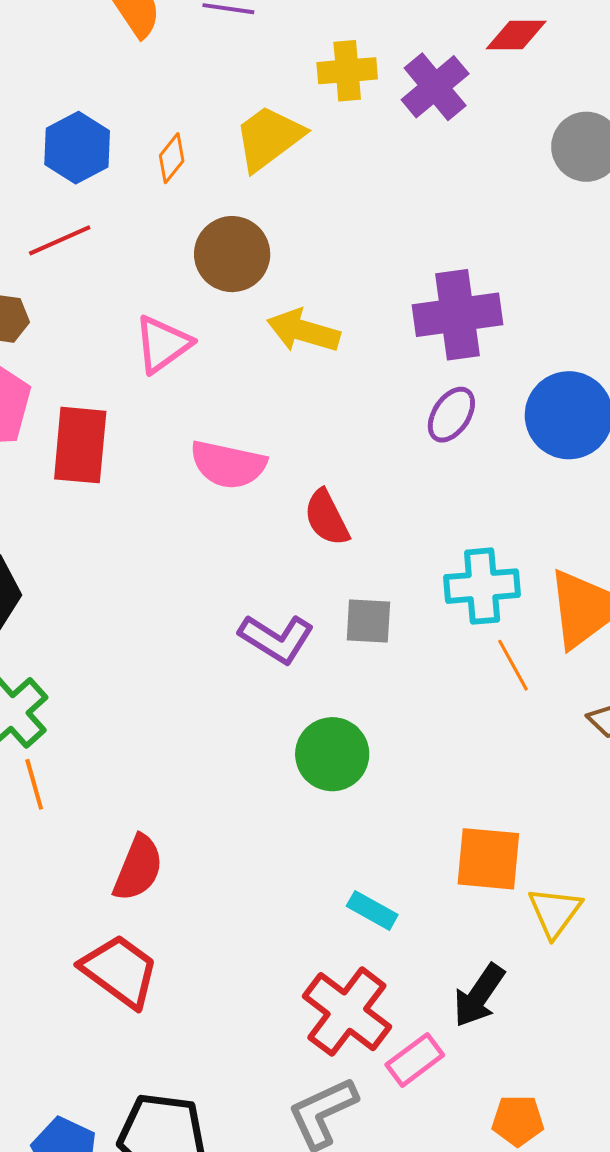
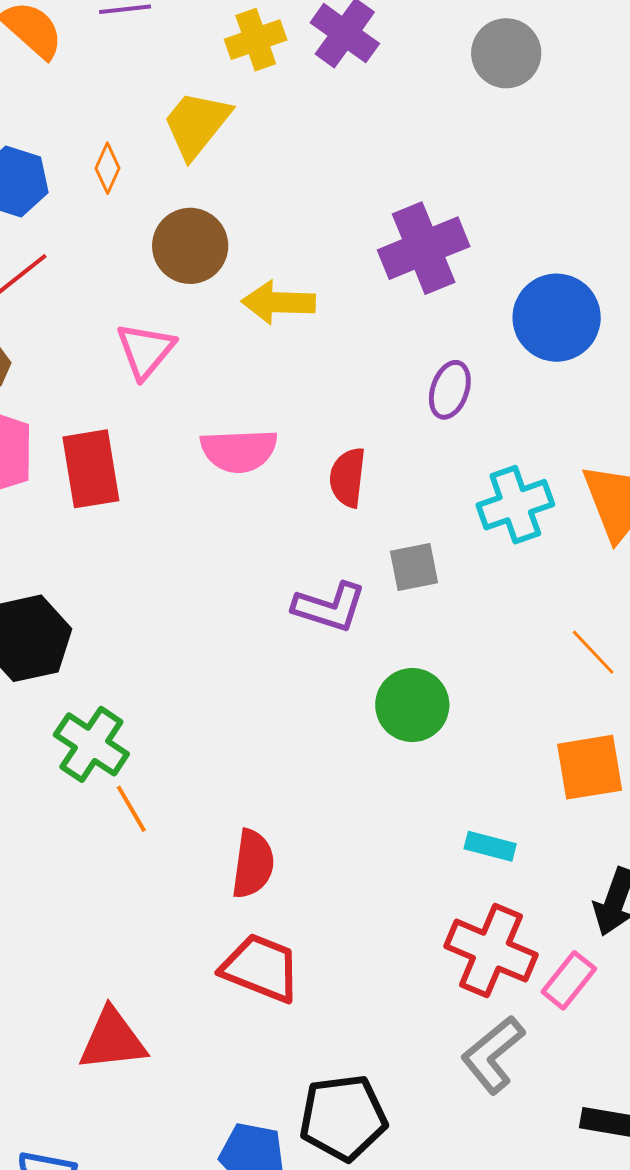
purple ellipse: (451, 415) -> (450, 390), moved
red semicircle: (327, 518) -> (348, 477), turned 48
orange line: (513, 665) -> (593, 652), moved

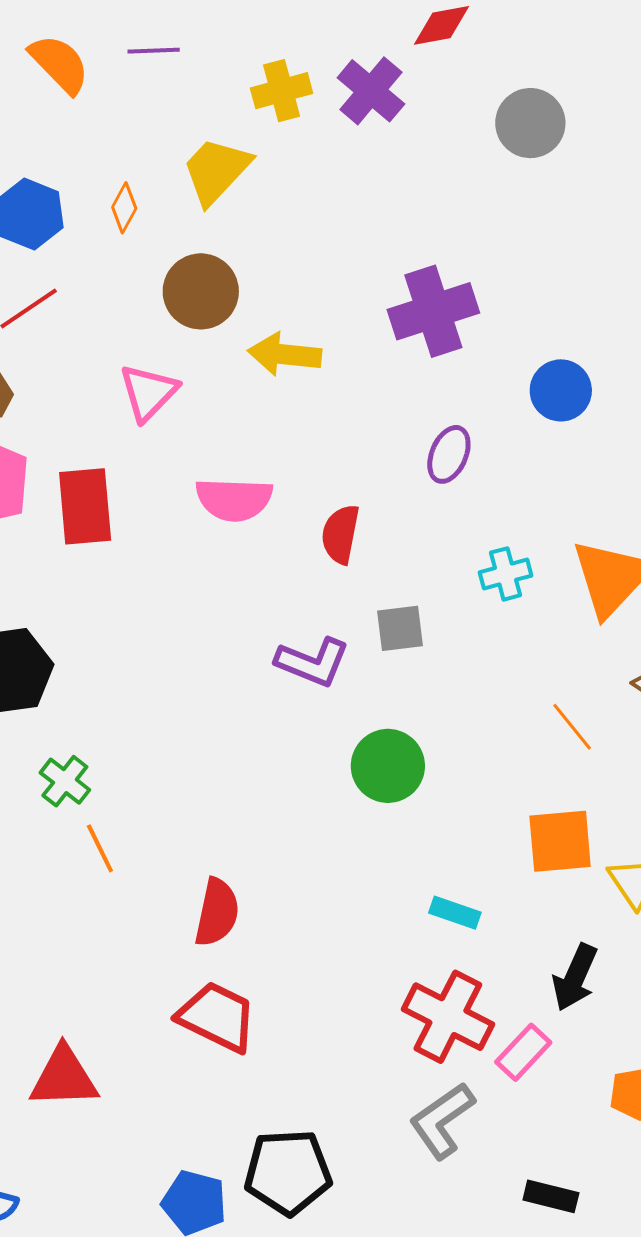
blue circle: (557, 318) -> (561, 390), size x0.7
cyan cross: (515, 505) -> (506, 574), size x0.7
green cross: (91, 744) -> (65, 781), size x0.7

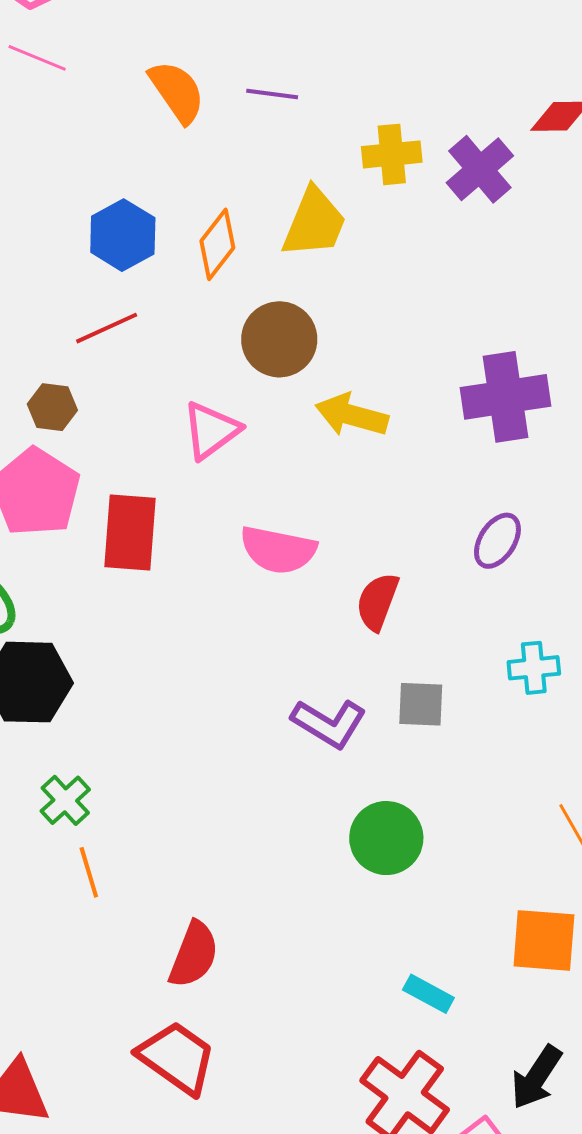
yellow trapezoid: (216, 171) -> (314, 223), turned 150
orange diamond: (124, 208) -> (217, 244), size x1.4

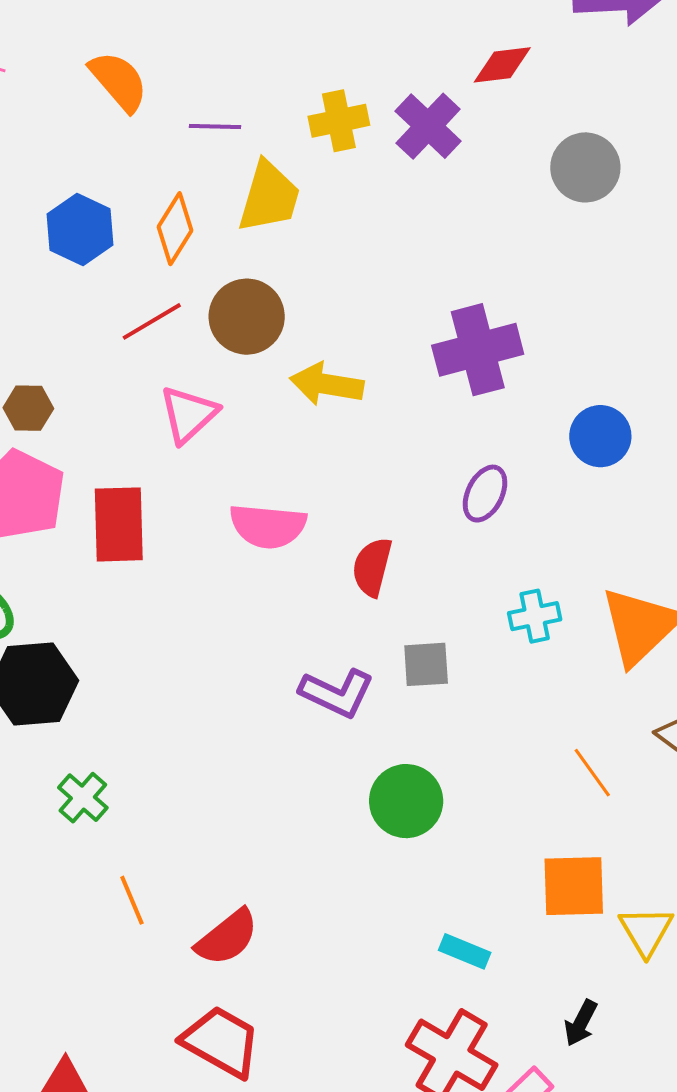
purple line: (272, 94) -> (215, 126), moved
red line: (107, 328) -> (152, 321), moved
orange line: (89, 872) -> (132, 900), moved
red semicircle: (194, 955) -> (227, 937), turned 36
black arrow: (536, 1077) -> (581, 1023), size x0.7

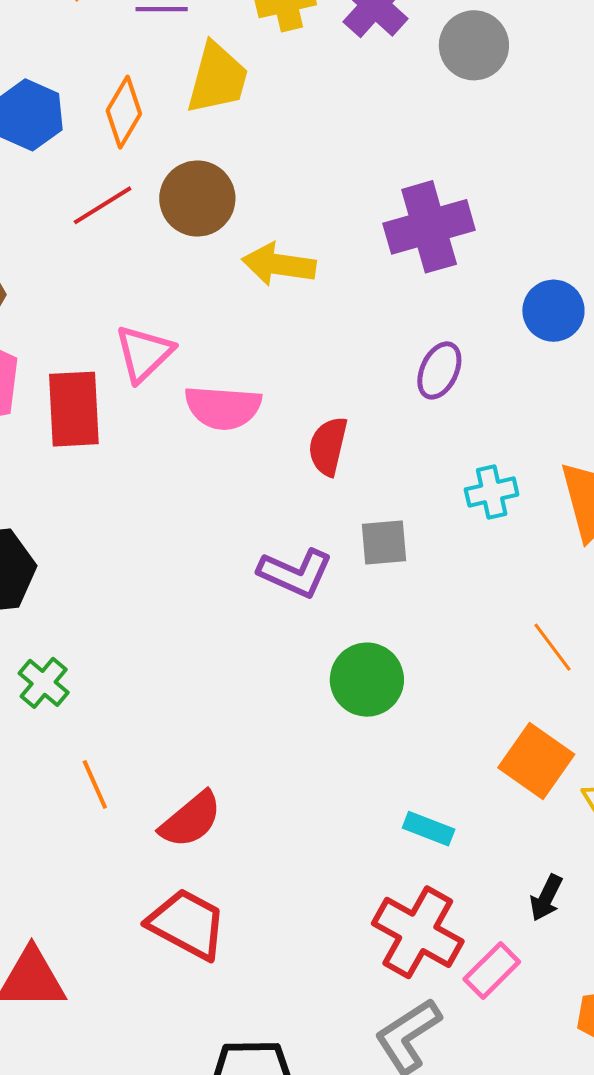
gray circle: (585, 167) -> (474, 45), moved
pink triangle: (189, 414) -> (144, 353), moved
orange square: (574, 886) -> (536, 761), turned 38

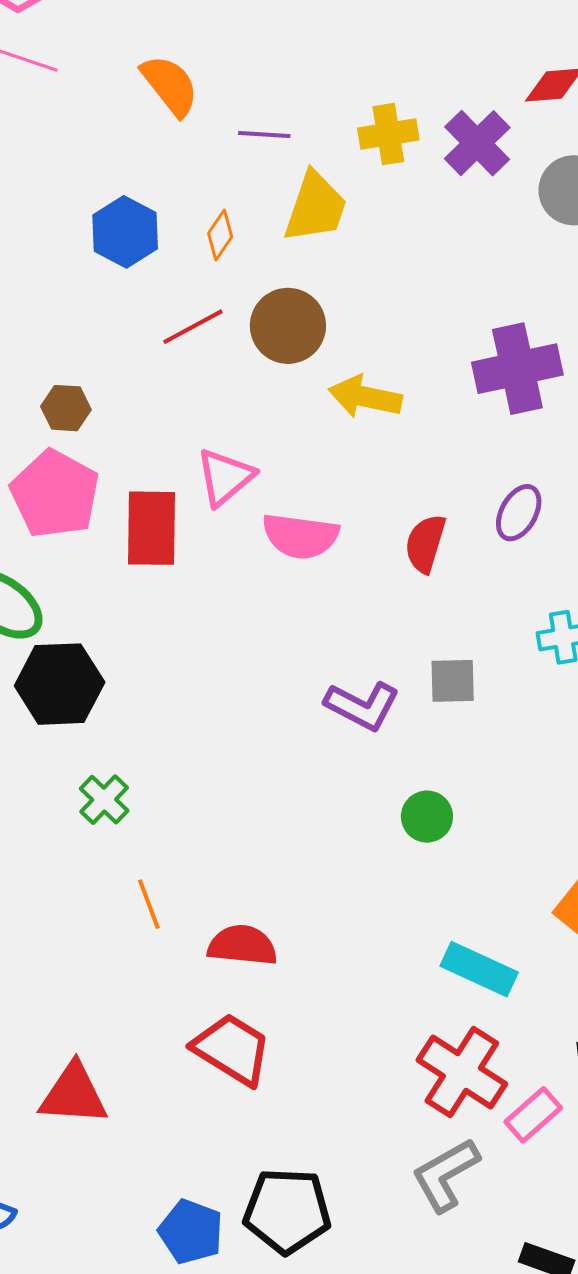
orange diamond: (124, 112) -> (220, 235), size x0.7
red semicircle: (328, 446) -> (425, 544), moved
green circle: (367, 680) -> (427, 817), size x0.7
red semicircle: (191, 820) -> (242, 945), turned -138
cyan rectangle: (429, 829) -> (479, 969), size x1.5

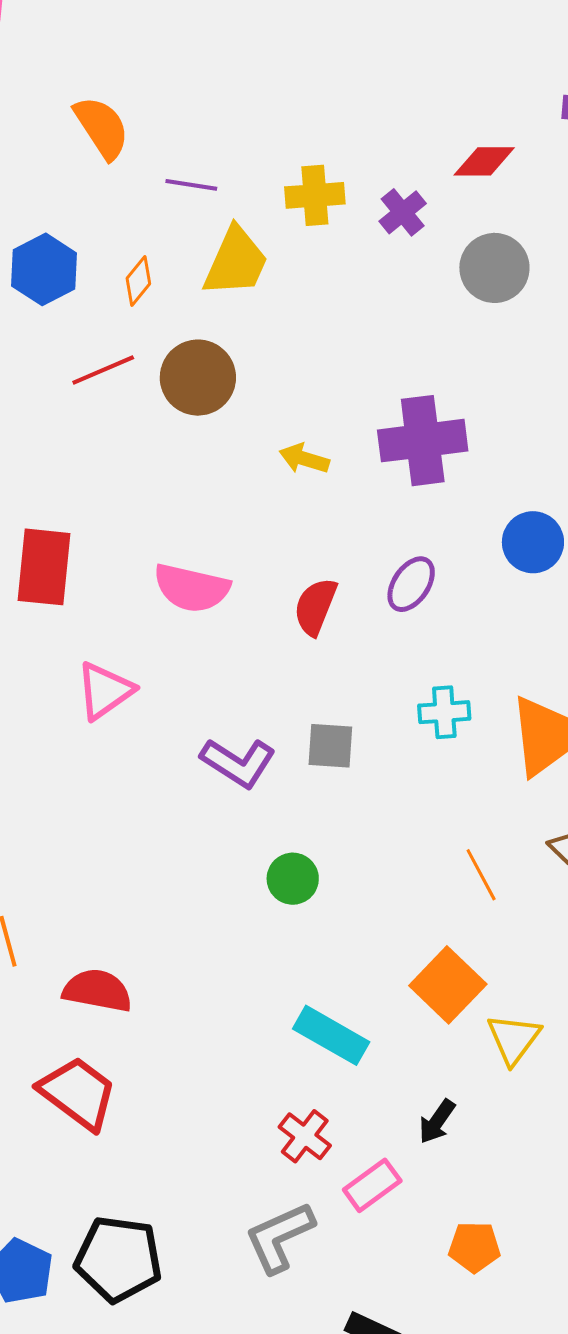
purple cross: (477, 143) -> (403, 212), size x0.7
yellow arrow: (365, 397) -> (304, 459), moved, size x0.7
pink triangle: (225, 477) -> (105, 691), moved
red cross: (462, 1072) -> (305, 1136), size x0.6

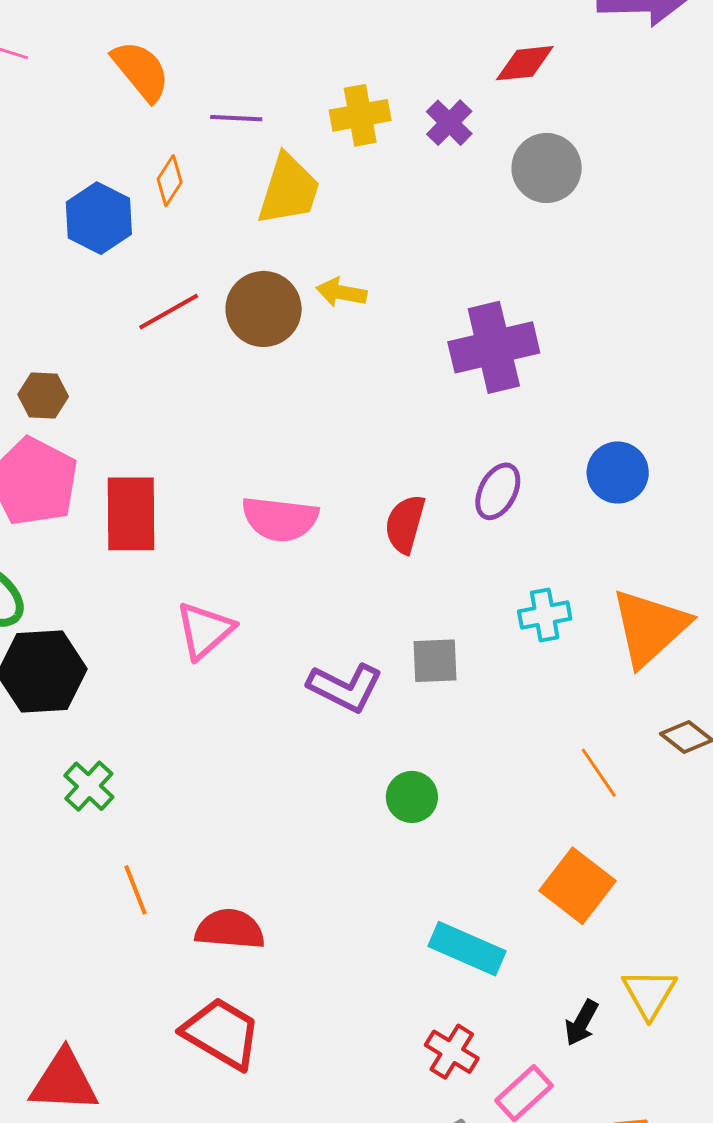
orange diamond: (138, 281) -> (170, 181), moved
yellow arrow: (304, 459) -> (341, 292), moved
blue circle: (533, 542) -> (618, 473), moved
yellow triangle: (514, 1039) -> (649, 993), moved

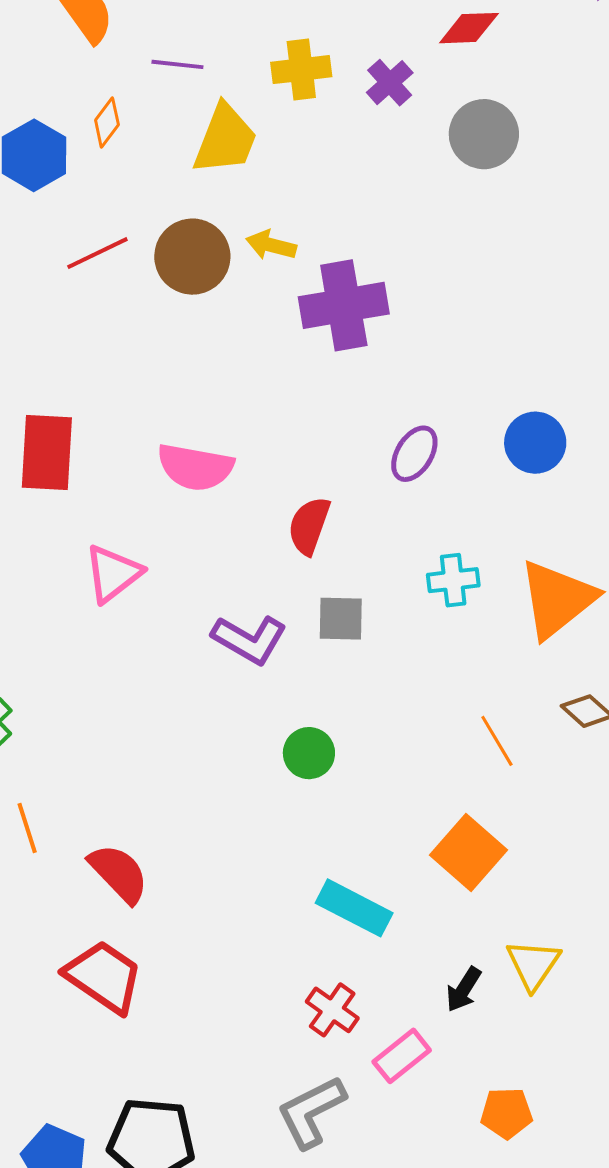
purple cross: (494, 347) -> (344, 305), moved
red semicircle: (405, 524) -> (309, 526), moved
red semicircle: (230, 929) -> (119, 873), turned 38

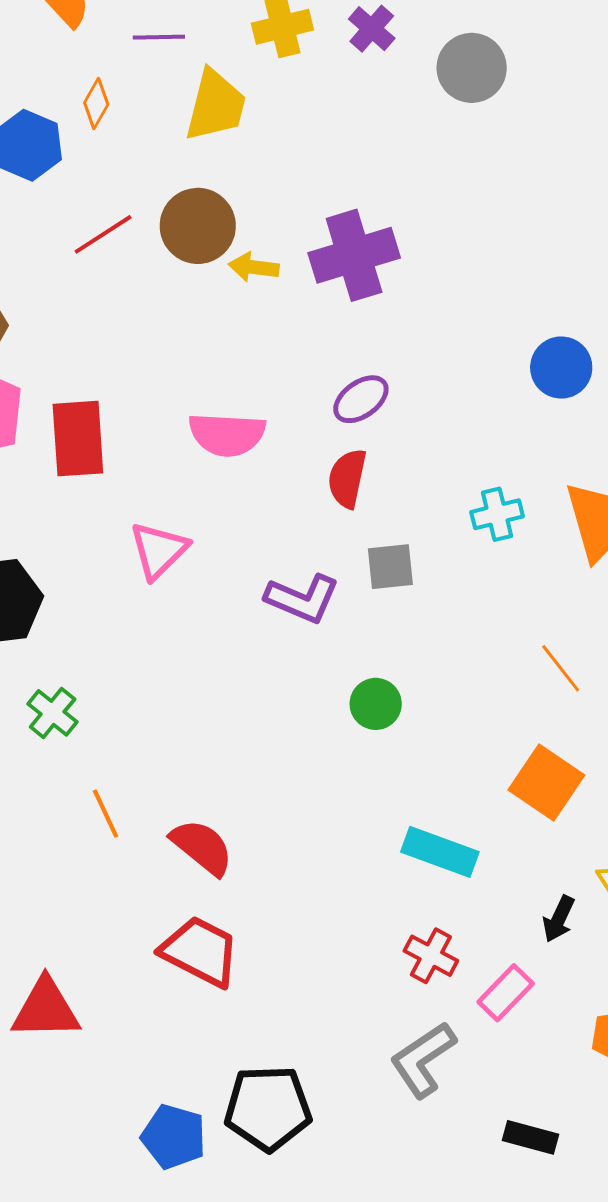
yellow arrow: (271, 245) -> (254, 267), moved
purple ellipse: (414, 454) -> (361, 399), moved, turned 30

